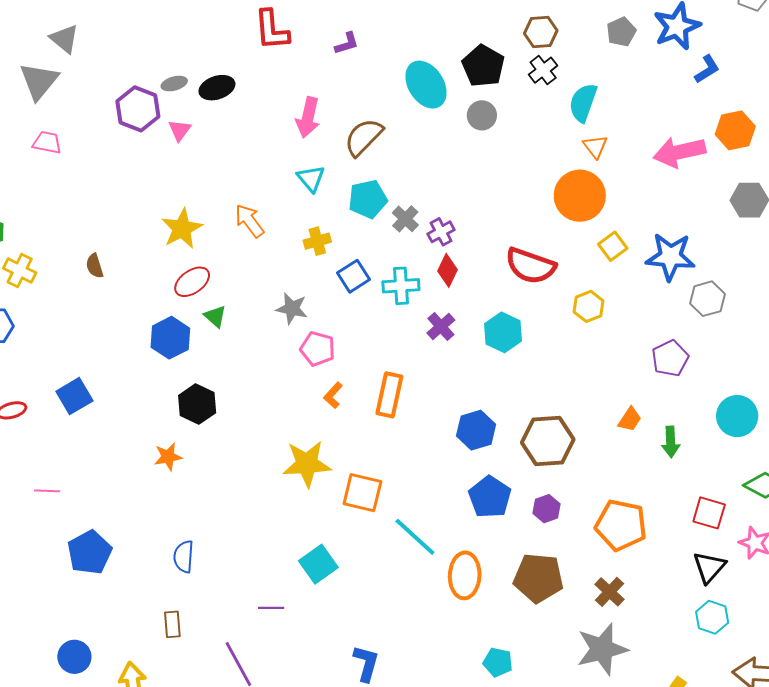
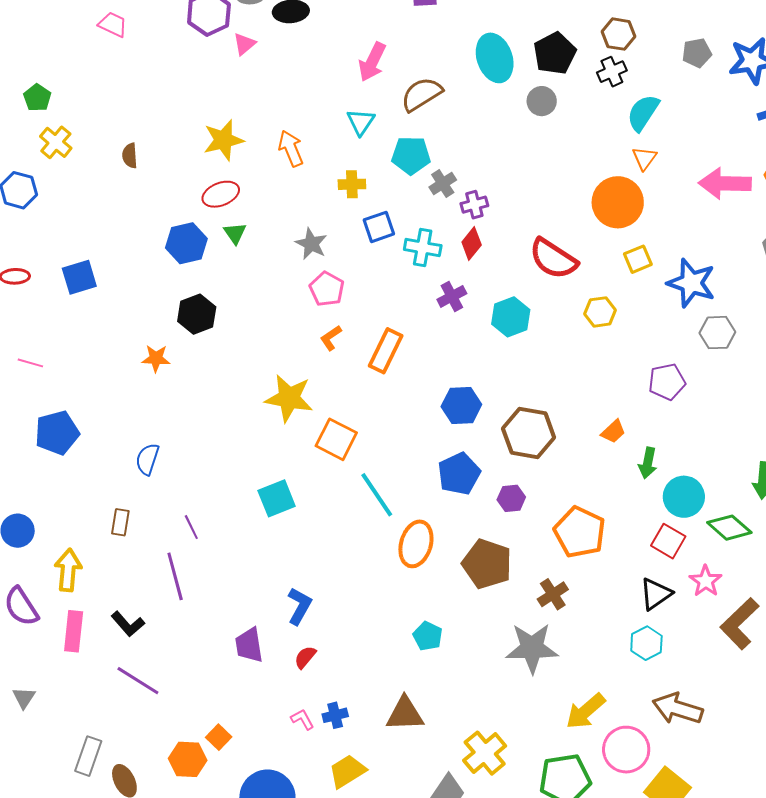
cyan circle: (737, 416) -> (684, 497), moved
purple line: (271, 608) -> (191, 527), moved, turned 50

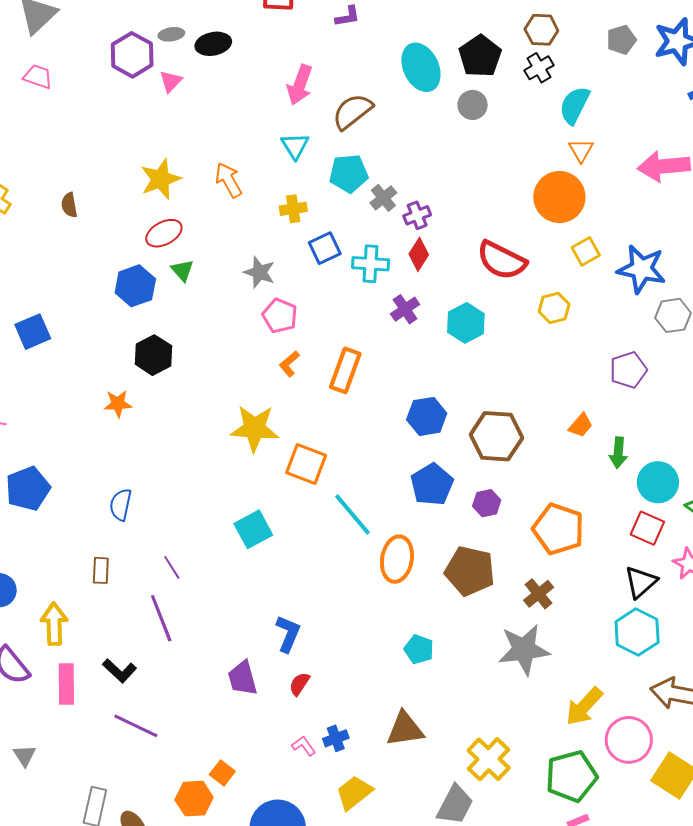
cyan hexagon: (646, 643) -> (637, 632), size x1.4

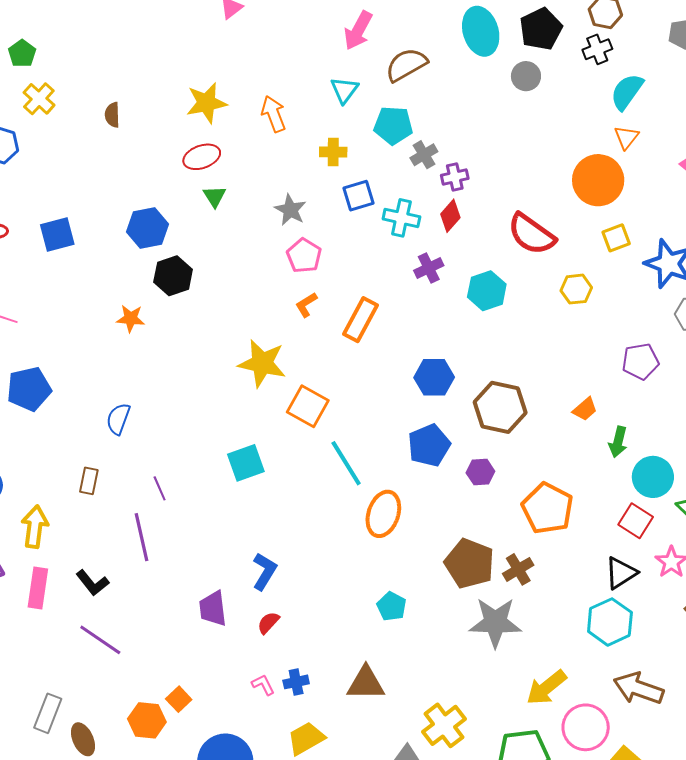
blue hexagon: (135, 286) -> (147, 228), moved
brown pentagon: (470, 571) -> (470, 563), moved

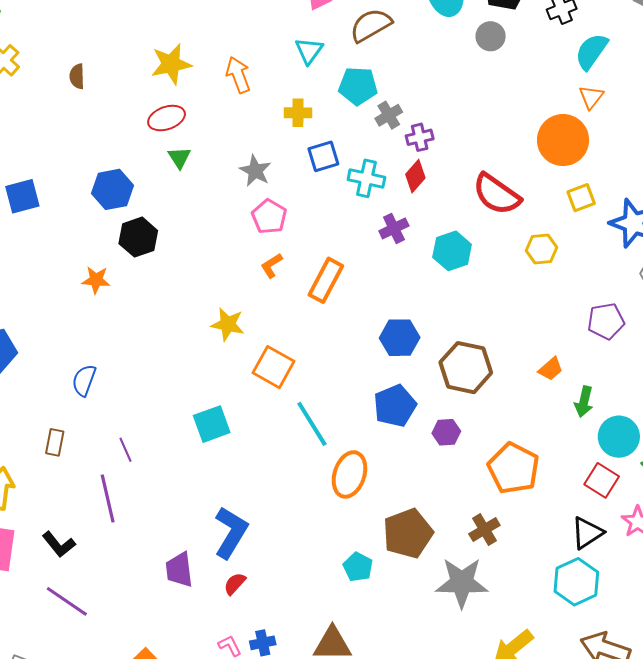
yellow star: (262, 363) -> (228, 324), size x0.7
brown pentagon: (470, 563) -> (408, 533), moved, turned 30
blue L-shape: (265, 571) -> (231, 532), size x1.4

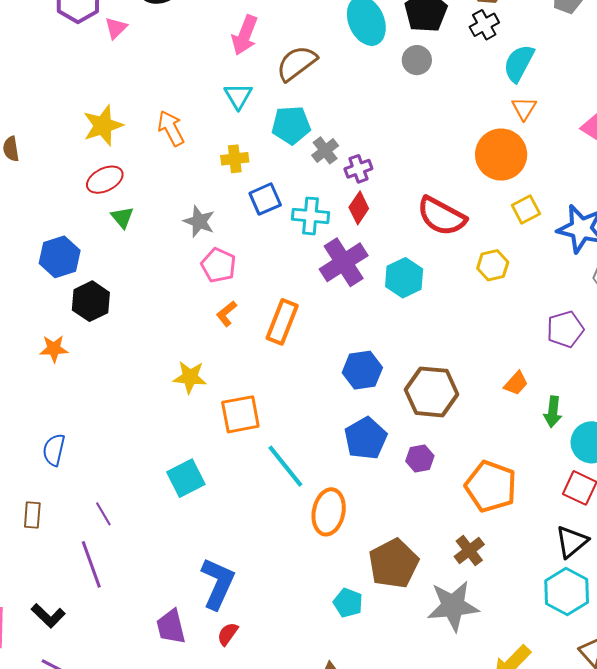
purple cross: (394, 228) -> (344, 262), size x1.6
orange square: (273, 367) -> (240, 414), turned -33

